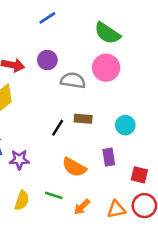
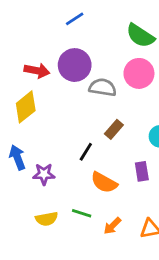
purple circle: (47, 60) -> (75, 65), size x1.5
brown rectangle: (83, 119) -> (114, 129), turned -54
black line: (58, 128) -> (86, 152), moved
yellow semicircle: (22, 200) -> (47, 219), turned 60

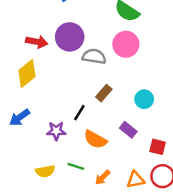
blue arrow: (17, 157) -> (20, 118), turned -105
purple rectangle: (142, 171) -> (128, 130), turned -42
purple star: (44, 174) -> (56, 131), moved

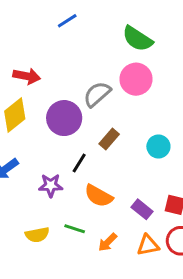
purple circle: (70, 37) -> (64, 118), moved
gray semicircle: (94, 56) -> (97, 94), turned -50
purple rectangle: (128, 130) -> (142, 209), moved

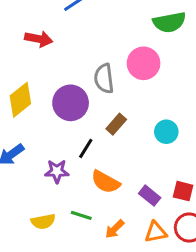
green semicircle: (137, 39) -> (169, 22), moved, turned -44
red arrow: (27, 76) -> (39, 39), moved
gray semicircle: (97, 94) -> (104, 78), turned -56

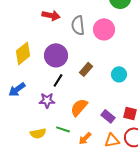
red arrow: (39, 39) -> (51, 15), moved
gray semicircle: (104, 78) -> (78, 25), moved
black line: (86, 148) -> (58, 80), moved
orange semicircle: (106, 182) -> (79, 107), turned 102

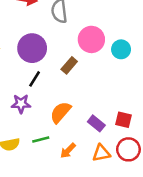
pink circle: (104, 29) -> (91, 39), moved
cyan circle: (119, 74) -> (121, 49), moved
green line: (63, 129) -> (41, 139), turned -32

